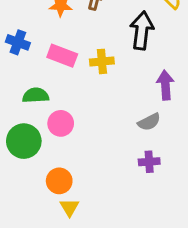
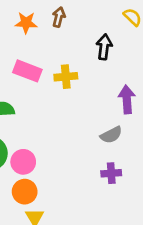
black arrow: (142, 31) -> (104, 47), size x0.7
pink circle: (61, 123) -> (23, 162), moved

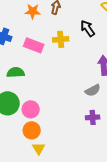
black arrow: (104, 47) -> (88, 28), turned -42
yellow cross: (66, 77) -> (61, 39), moved

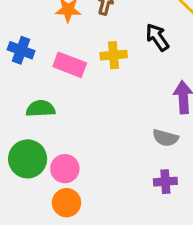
gray semicircle: (93, 90) -> (165, 138), turned 42

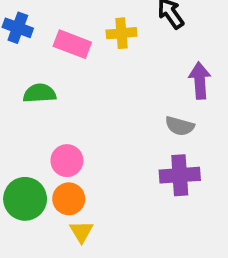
green circle: (28, 159) -> (25, 199), moved
purple cross: (165, 182) -> (180, 175), size x1.5

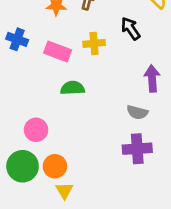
green semicircle: (40, 93) -> (72, 88), moved
pink circle: (67, 161) -> (36, 130), moved

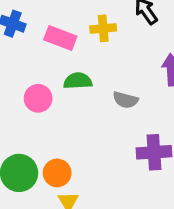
gray semicircle: (137, 112) -> (125, 100), moved
pink circle: (36, 130) -> (38, 98), moved

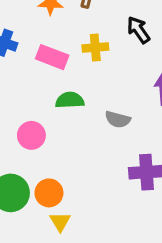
pink circle: (38, 98) -> (31, 135), moved

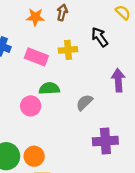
gray semicircle: (118, 119) -> (84, 102), turned 120
pink circle: (31, 135) -> (31, 106), moved

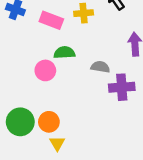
gray semicircle: (84, 102) -> (100, 67), turned 54
purple cross: (105, 141) -> (122, 87), moved

